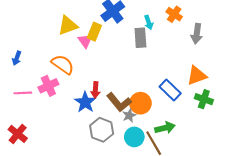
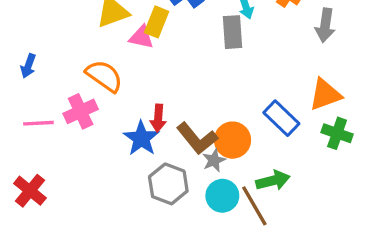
pink triangle: (85, 41) -> (141, 37), turned -42

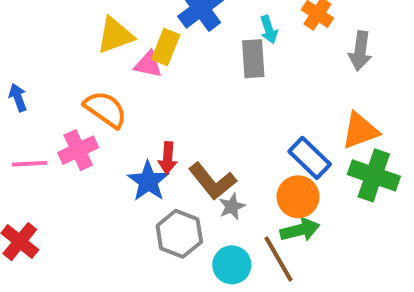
blue arrow: (28, 66) -> (18, 98), turned 140
green cross: (337, 133) -> (374, 175), size x1.4
orange circle: (232, 140) -> (298, 197), moved
cyan circle: (222, 196) -> (232, 265), moved

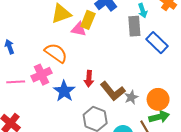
blue rectangle: (310, 158) -> (157, 43), moved
blue star: (148, 181) -> (64, 91), moved
gray star: (232, 207) -> (131, 97), moved

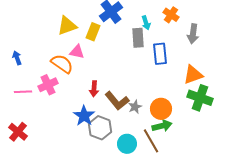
pink triangle: (79, 29) -> (77, 52), moved
blue rectangle: (157, 43) -> (160, 54), turned 40
blue star: (64, 91) -> (84, 116), moved

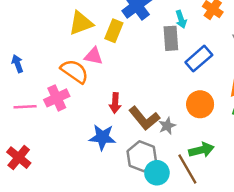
blue rectangle: (160, 54) -> (199, 59), turned 55
orange circle: (161, 109) -> (200, 104), moved
blue star: (84, 116) -> (102, 137), turned -30
gray hexagon: (100, 128) -> (142, 156), moved

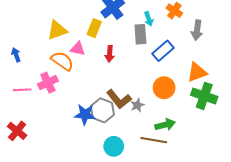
yellow triangle: (81, 23) -> (57, 30), moved
red arrow: (115, 103) -> (110, 54), moved
gray hexagon: (142, 156) -> (102, 110), moved
brown line: (187, 169) -> (154, 140), turned -50
cyan circle: (157, 173) -> (114, 146), moved

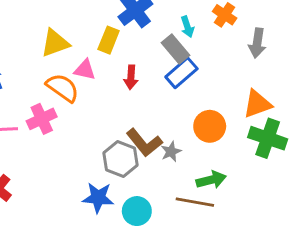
gray rectangle: (140, 34) -> (175, 49), turned -36
blue rectangle: (163, 51) -> (181, 73), moved
blue star: (85, 114) -> (98, 198), moved

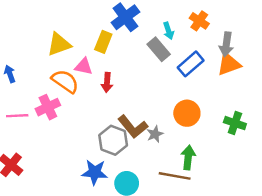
blue rectangle: (181, 73) -> (191, 64), moved
red arrow: (131, 77) -> (107, 82), moved
orange triangle: (257, 104) -> (229, 64), moved
green cross: (268, 138) -> (235, 123), size x0.7
green arrow: (211, 180) -> (188, 157), turned -70

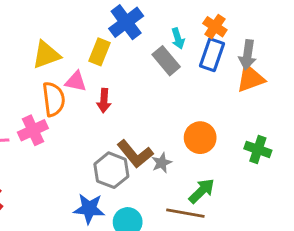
blue rectangle: (191, 64) -> (212, 55), moved, turned -30
orange semicircle: (65, 81) -> (54, 99), turned 48
green arrow: (188, 157) -> (202, 191), turned 40

